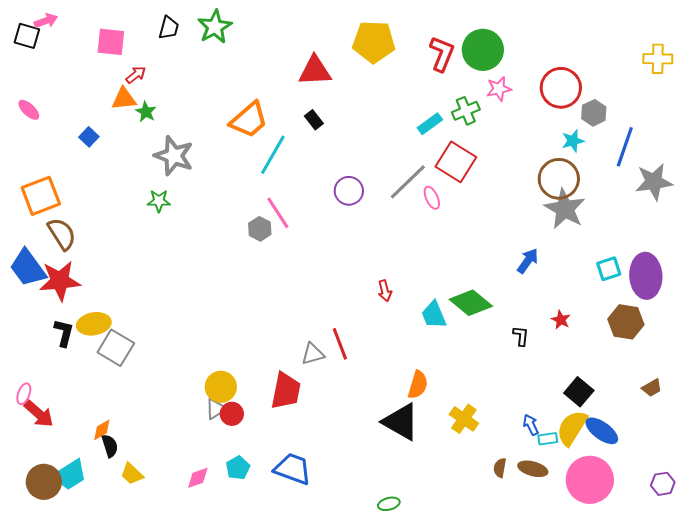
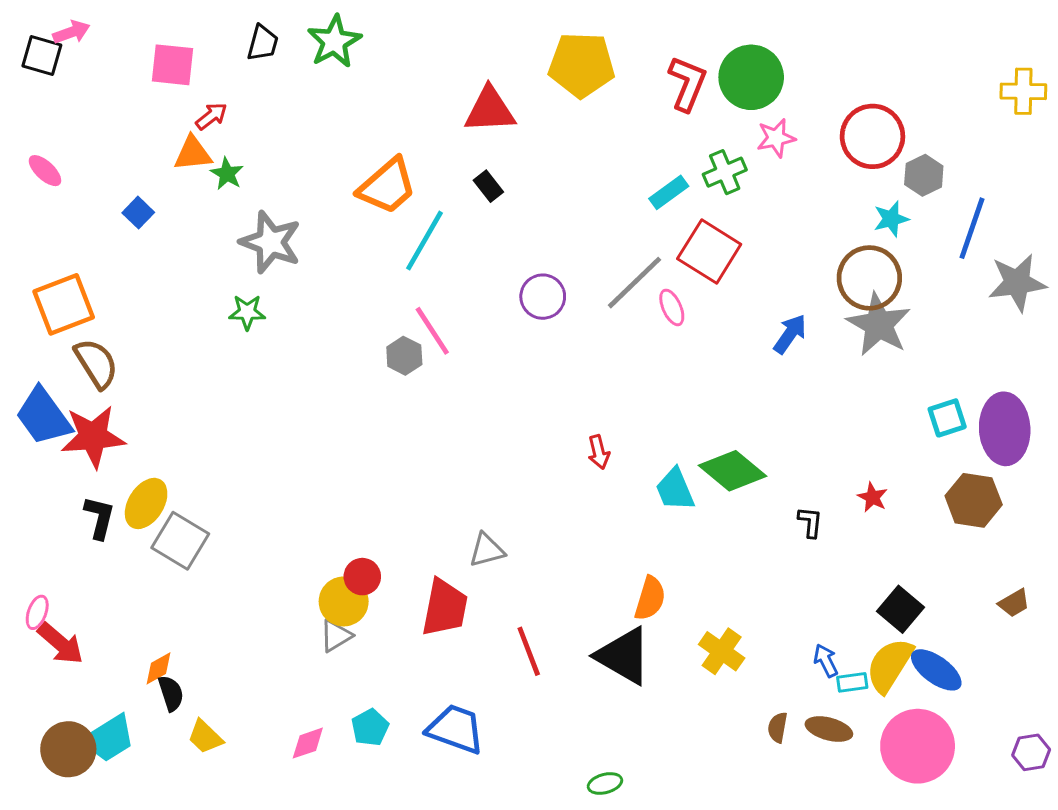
blue arrow: (528, 261) -> (790, 334), moved
yellow ellipse: (94, 324) -> (146, 503), turned -48
red line: (340, 344) -> (529, 651), moved
red circle: (232, 414) -> (362, 577), moved

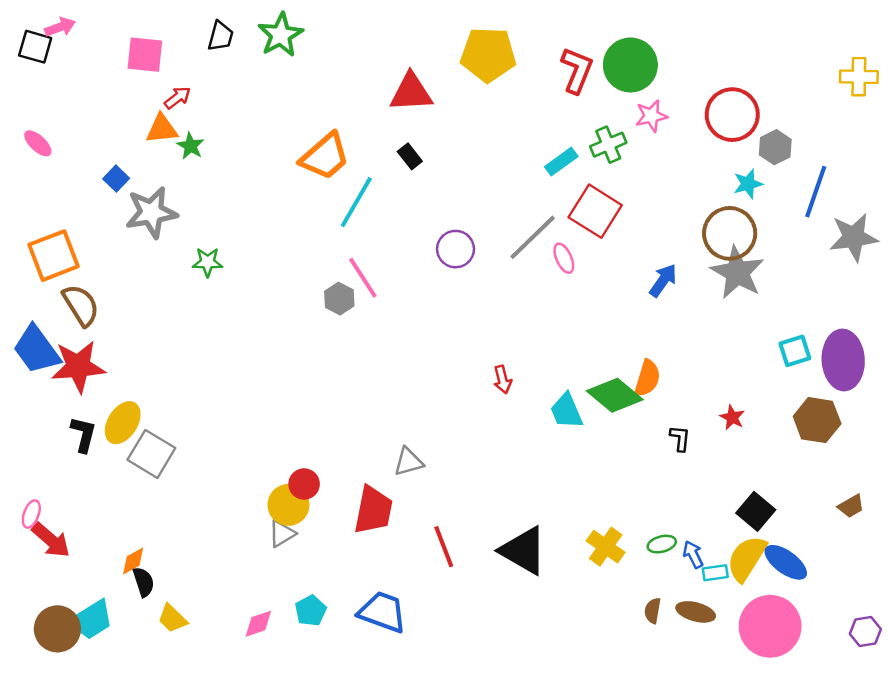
gray star: (271, 242) -> (151, 212), moved, turned -30
orange semicircle: (650, 598) -> (647, 378), moved
green ellipse: (605, 783) -> (662, 544), moved

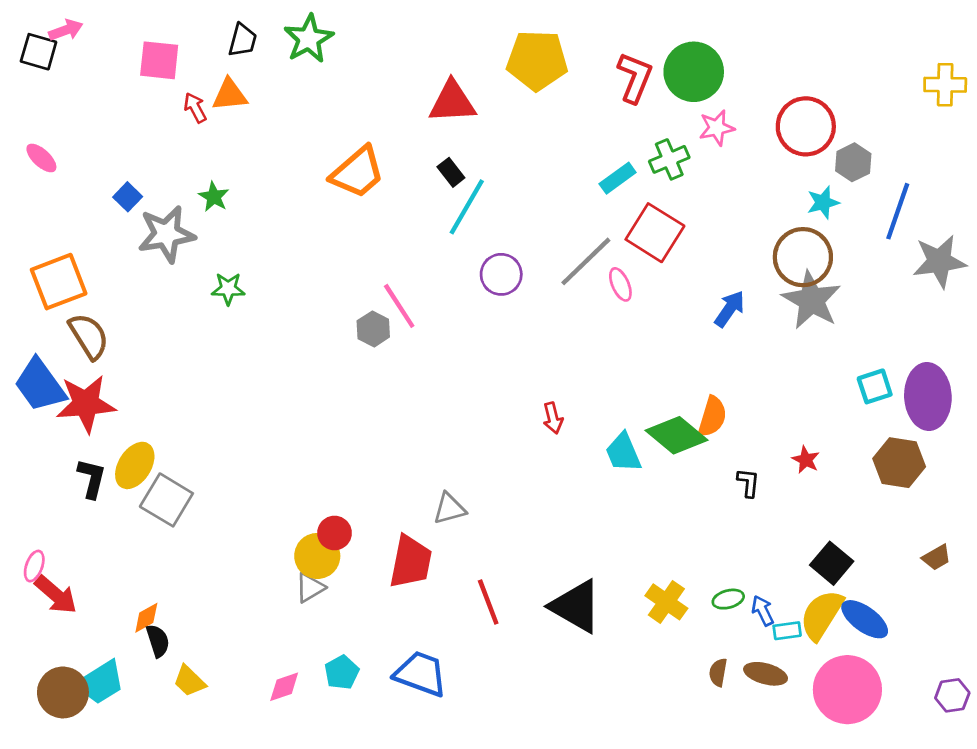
red arrow: (177, 98) -> (195, 108), turned -80
orange triangle: (162, 129) -> (230, 95), moved
green star: (191, 146) -> (214, 197), moved
cyan line: (356, 202) -> (467, 207), moved

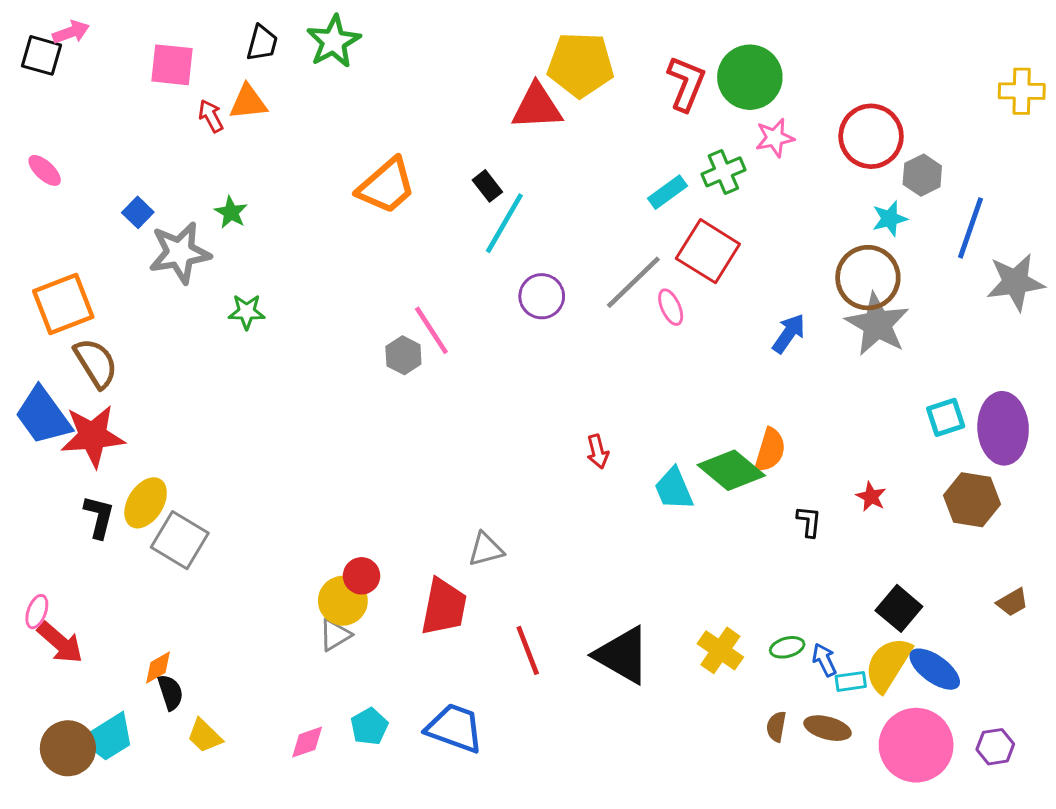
red triangle: (452, 102) -> (537, 107), moved
purple hexagon: (952, 695) -> (995, 747), moved

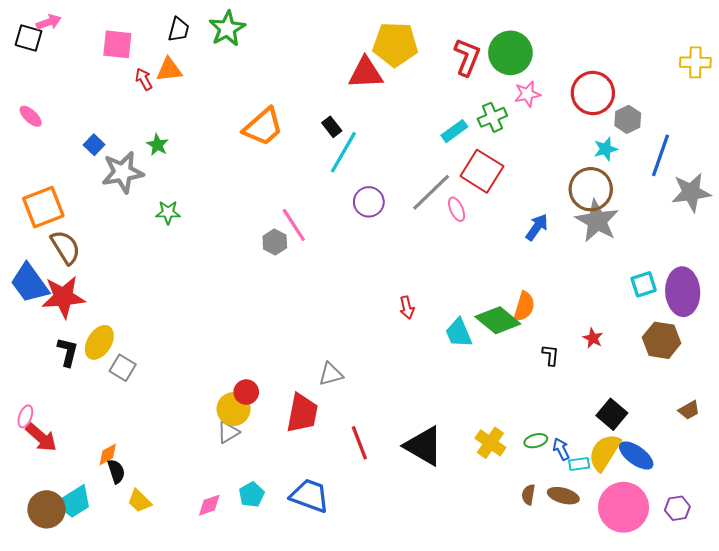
gray square: (180, 540) -> (123, 368), size x0.7

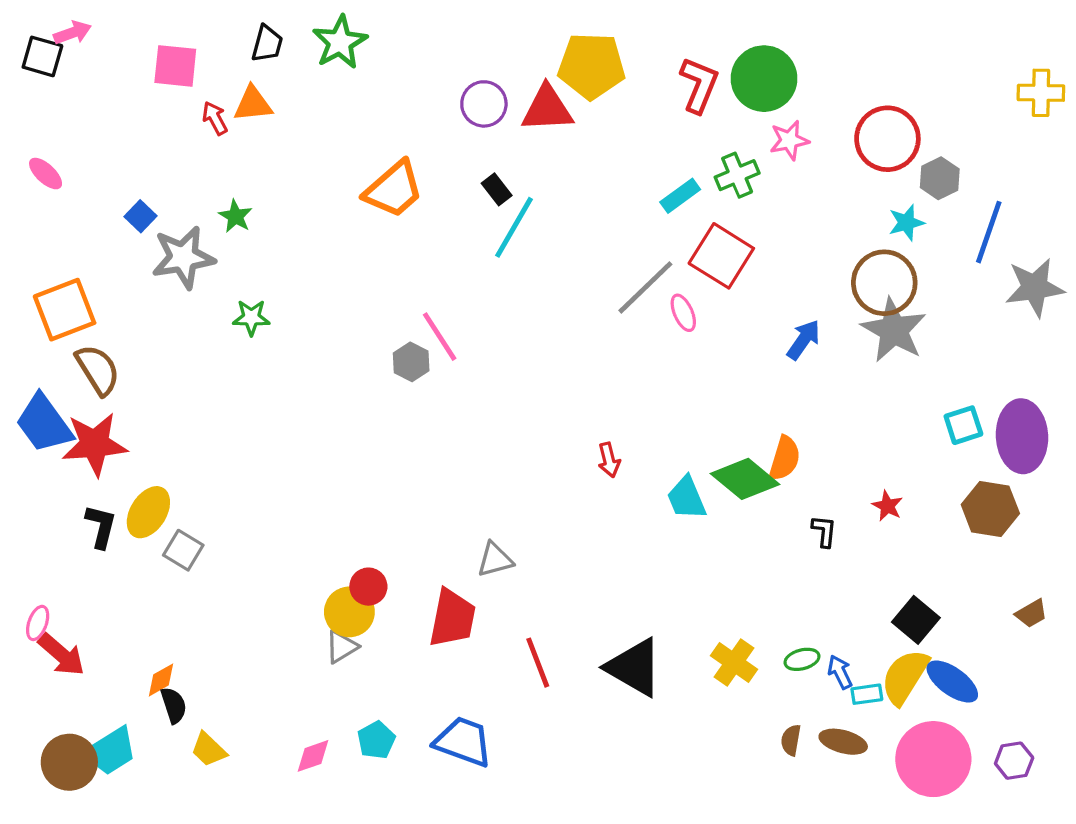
purple circle: (369, 202) -> (484, 104), moved

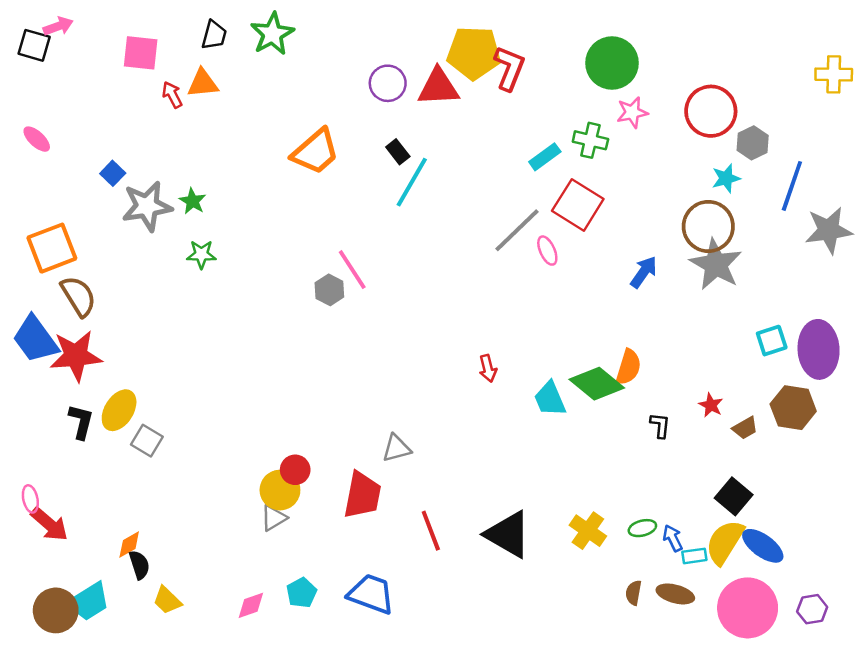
red L-shape: (699, 85) -> (509, 68), moved
green cross: (737, 175) -> (590, 140), turned 36
green star: (235, 216) -> (193, 201), moved
brown trapezoid: (1031, 613) -> (745, 428), moved
pink ellipse: (38, 623) -> (30, 499), turned -32

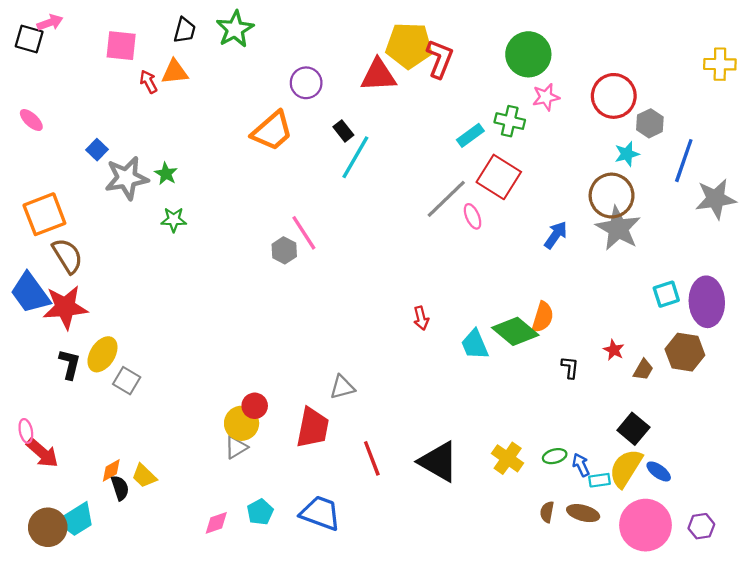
purple circle: (388, 83) -> (306, 83), moved
brown trapezoid: (745, 428) -> (643, 370), turned -30
blue ellipse: (763, 546) -> (659, 471), size x0.7
yellow trapezoid: (167, 600) -> (144, 476), moved

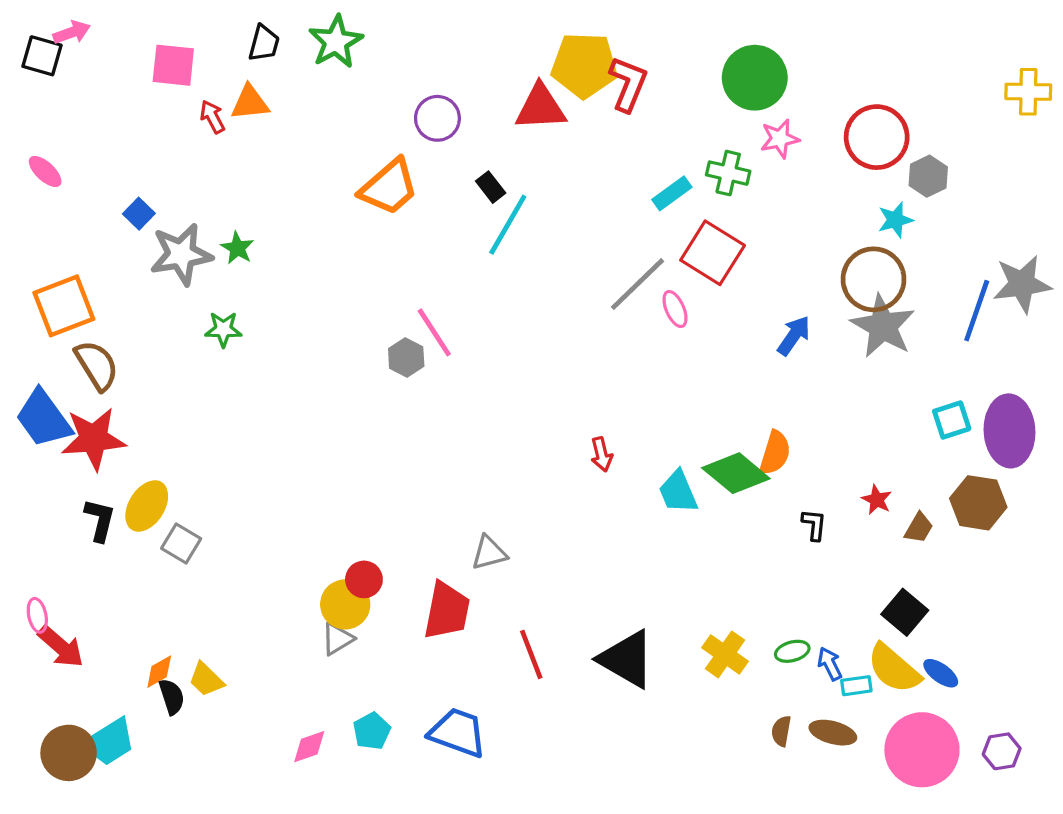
blue line: (684, 161) -> (977, 311), moved
green star: (174, 220) -> (223, 329), moved
yellow semicircle: (626, 468) -> (894, 669), turned -81

